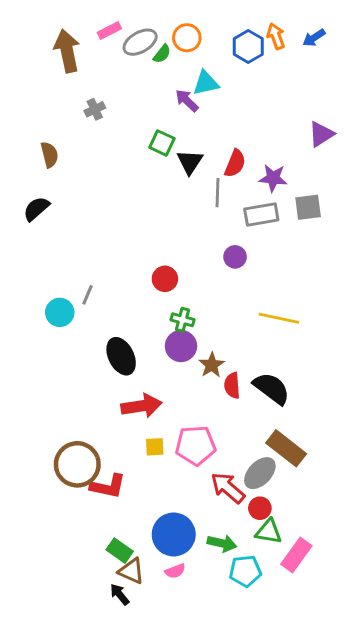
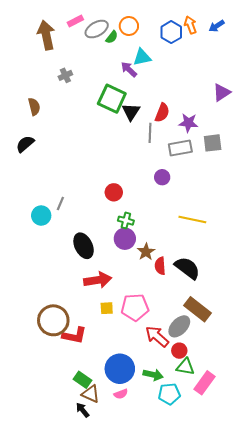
green square: (162, 143) -> (112, 99), size x1.6

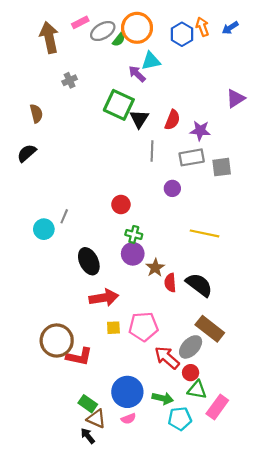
orange circle: (129, 26) -> (137, 28), size x1.5
gray line: (150, 133) -> (152, 151), moved
gray square: (213, 143) -> (222, 167), moved

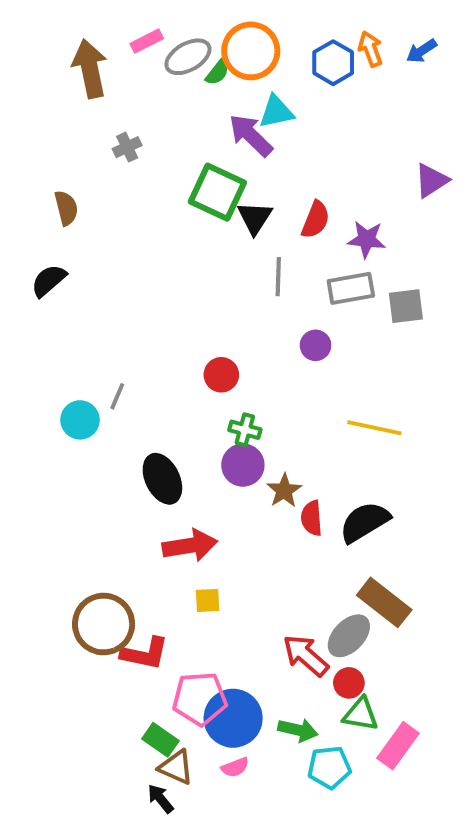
purple arrow: (137, 74) -> (251, 135), size x1.4
black semicircle: (199, 285) -> (365, 522), turned -68
pink pentagon: (143, 327) -> (200, 699), moved

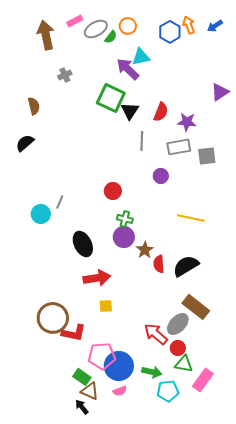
orange circle: (251, 51) -> (128, 26), size x0.6

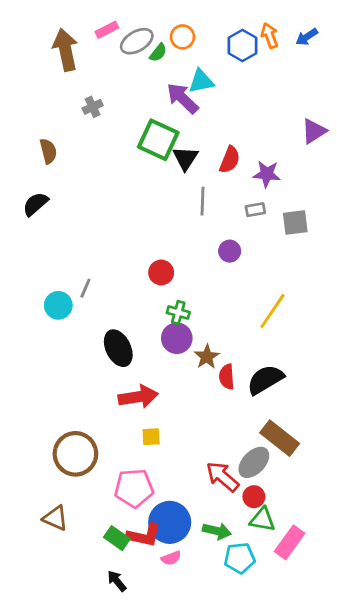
gray rectangle: (179, 147) -> (255, 210), size x0.6
yellow line: (191, 218) -> (272, 311), turned -68
red L-shape: (74, 333) -> (144, 535), moved
pink pentagon: (102, 356) -> (134, 488), moved
brown triangle: (90, 391) -> (55, 518), moved

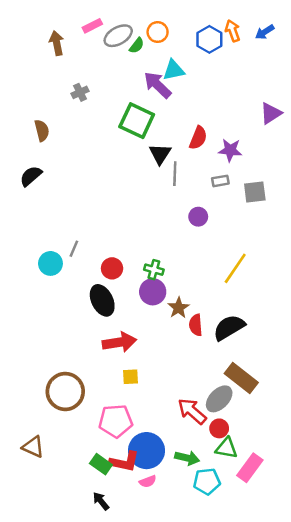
brown arrow: (65, 50) -> (57, 43), size x0.7
black triangle: (185, 158) -> (160, 154), moved
red circle: (161, 273) -> (112, 268), moved
brown triangle: (55, 518) -> (33, 447), moved

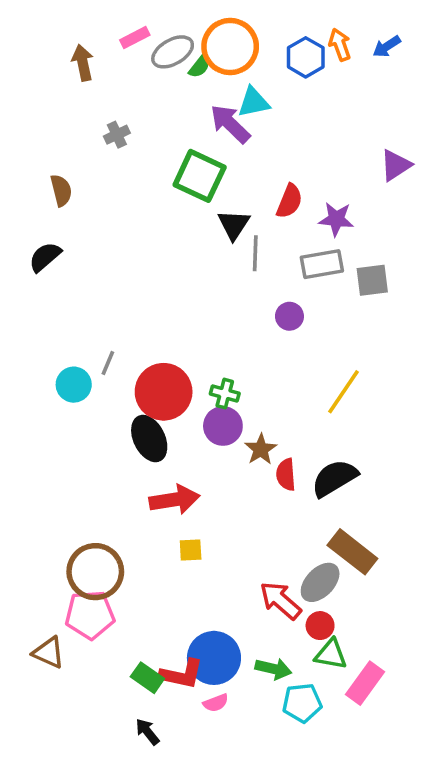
orange circle: (158, 32) -> (230, 46), size x1.8
gray rectangle: (220, 181) -> (322, 264), size x1.6
red circle: (112, 268) -> (164, 392), size x1.8
pink pentagon: (116, 421) -> (90, 615), moved

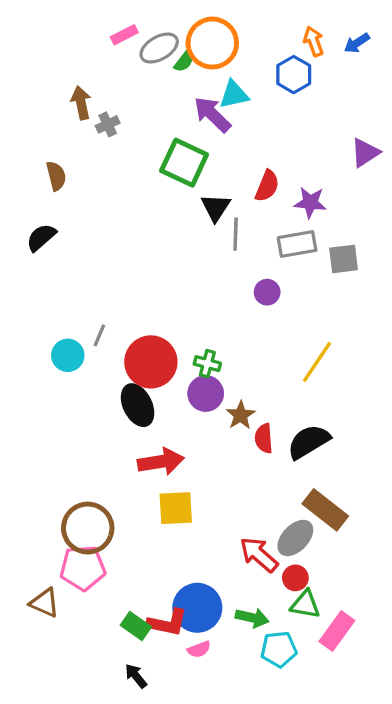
blue hexagon: (306, 57) -> (294, 75), moved
brown arrow: (83, 63) -> (81, 103), moved
yellow square: (191, 550) -> (176, 508), size x1.6

